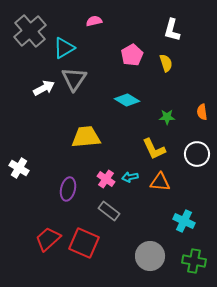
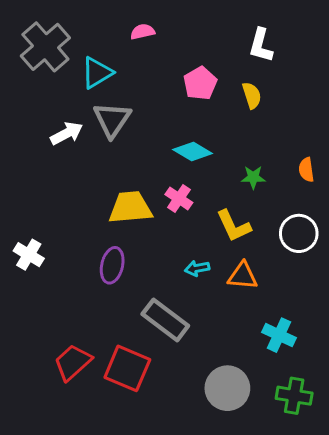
pink cross: (106, 179) -> (179, 199), moved
purple ellipse: (68, 189) -> (112, 265), moved
gray rectangle: (109, 211) -> (165, 320), size x1.4

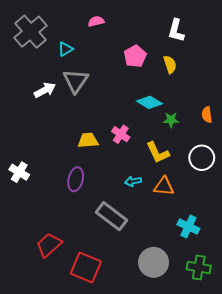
cyan triangle: (97, 73) -> (65, 49), size x0.7
cyan diamond: (193, 152) -> (149, 102), moved
yellow trapezoid: (130, 208) -> (88, 140), size x0.7
red square: (127, 368) -> (86, 267), moved

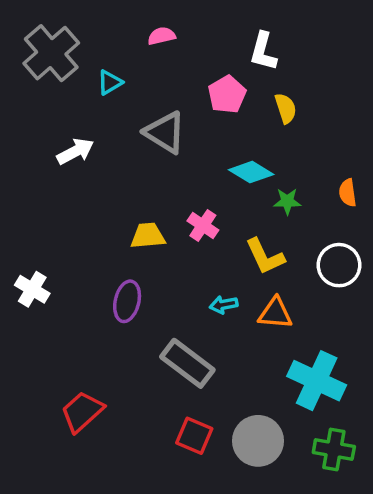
white L-shape: (176, 31) -> (263, 51), moved
gray triangle: (76, 81) -> (165, 132), moved, turned -32
cyan cross: (188, 226) -> (317, 381), size x1.5
red square: (86, 267) -> (194, 436), moved, size x0.7

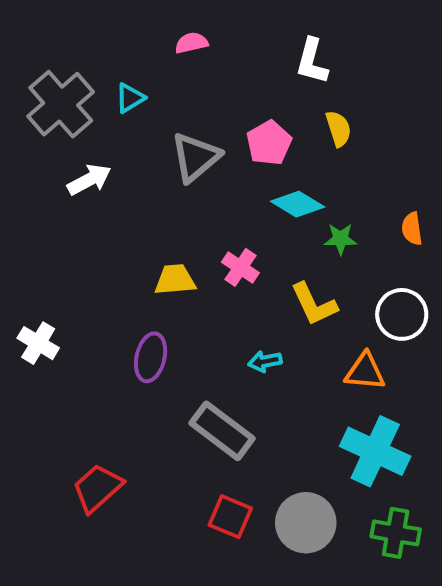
gray cross: (51, 53) -> (61, 104), moved
pink pentagon: (227, 94) -> (269, 143), moved
gray triangle: (165, 132) -> (195, 157), turned 48
orange triangle: (275, 313) -> (365, 372), moved

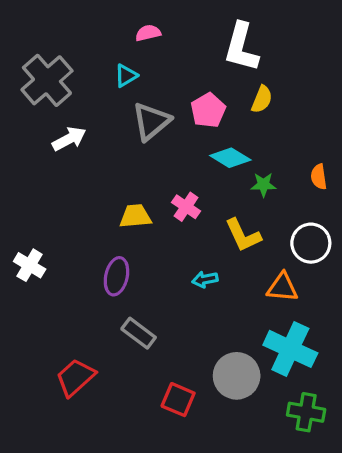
white L-shape: (312, 61) -> (241, 47), size x1.4
cyan triangle: (130, 98) -> (126, 76), moved
yellow semicircle: (338, 129) -> (262, 99), turned 40
gray rectangle: (222, 431) -> (139, 333), moved, size x0.7
gray circle: (306, 523) -> (237, 376), moved

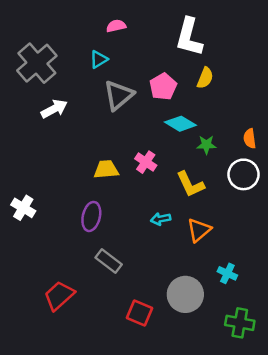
white circle: (311, 243) -> (243, 174), moved
orange triangle: (282, 287) -> (199, 230), moved, turned -45
cyan cross: (290, 349) -> (227, 273), size x0.5

